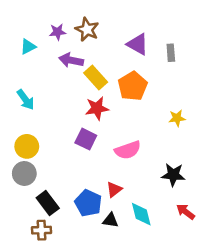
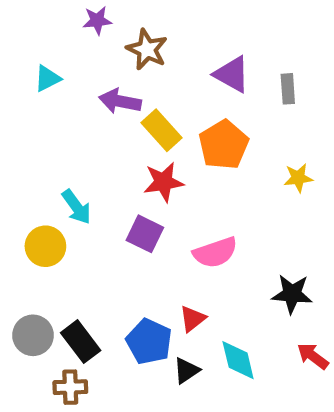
purple star: (58, 32) -> (97, 20), moved
cyan arrow: (26, 100) -> (77, 207), moved
yellow star: (177, 118) -> (298, 178), moved
gray circle: (24, 173) -> (33, 335), moved
black triangle: (110, 220) -> (186, 371), turned -42

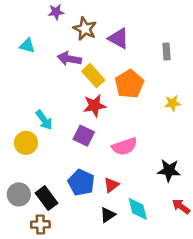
purple triangle: (232, 74) -> (119, 38), moved
cyan triangle: (48, 78) -> (27, 46), turned 42
blue pentagon: (149, 342) -> (81, 182), moved

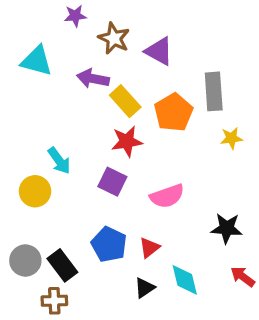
cyan triangle: (27, 46) -> (37, 61), size x1.5
gray rectangle: (167, 52) -> (214, 91), moved, size x1.6

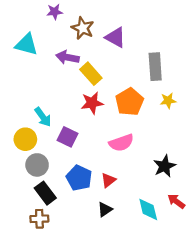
orange pentagon: (173, 112) -> (129, 102), moved
purple square: (112, 182) -> (67, 137), moved
black star: (227, 228) -> (165, 166), turned -30
gray circle: (25, 260) -> (37, 165), moved
cyan diamond: (185, 280) -> (148, 209), moved

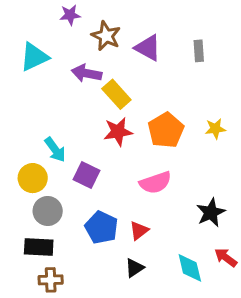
cyan triangle: (27, 44) -> (34, 57), turned -40
gray rectangle: (155, 67) -> (199, 51), moved, size x0.6
black rectangle: (45, 193) -> (39, 247), moved, turned -50

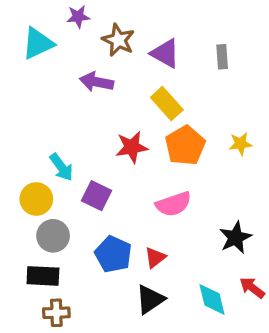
cyan triangle: (34, 57) -> (38, 43), moved
yellow rectangle: (116, 94) -> (167, 104), moved
black triangle: (134, 268) -> (150, 299), size x1.4

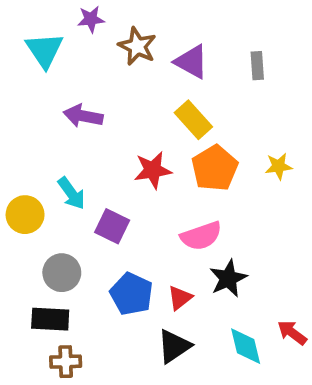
cyan triangle: (38, 43) -> (44, 50), turned -39
purple arrow: (97, 82) -> (83, 116), moved
yellow circle: (36, 199) -> (25, 215), moved
black star: (235, 237) -> (228, 278), moved

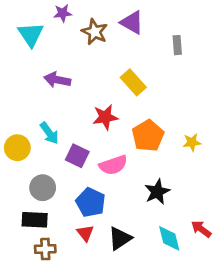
purple triangle: (191, 62) -> (132, 22), moved
yellow star: (279, 166) -> (192, 142), moved
orange pentagon: (215, 168) -> (148, 136), moved
pink semicircle: (201, 236) -> (113, 165), moved
red triangle: (180, 298) -> (85, 233), moved, turned -30

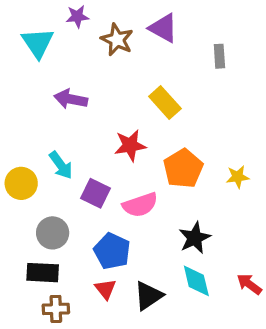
cyan diamond: (169, 238) -> (196, 281), moved

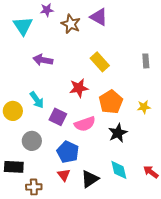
gray rectangle: (219, 56) -> (146, 61), moved
black star: (195, 238) -> (118, 133), moved
black rectangle: (43, 273) -> (14, 167), moved

